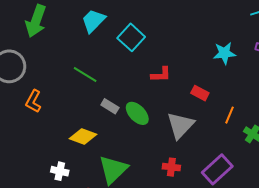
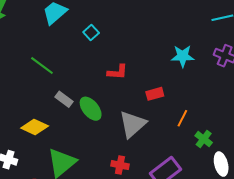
cyan square: (131, 37) -> (91, 33), size x0.6
red rectangle: (200, 93) -> (155, 94), turned -48

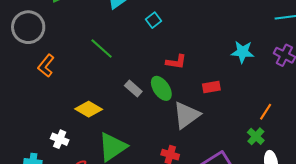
gray rectangle: (64, 99) -> (133, 88), moved
green ellipse: (91, 109) -> (161, 88), moved
orange line: (182, 118) -> (266, 112), moved

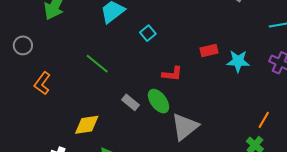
gray circle: (28, 27) -> (23, 45), size x0.6
red rectangle: (211, 87) -> (209, 51), moved
yellow diamond: (89, 109) -> (87, 125), turned -36

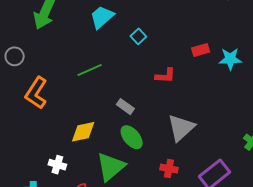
green line: (97, 64) -> (90, 70), turned -60
orange L-shape: (42, 83) -> (36, 93), size x1.4
green ellipse: (159, 101) -> (132, 137), moved

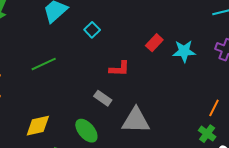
red rectangle: (201, 50) -> (154, 43), turned -30
gray rectangle: (125, 107) -> (103, 98), moved
gray triangle: (181, 128) -> (136, 120), turned 44

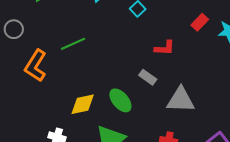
green line: (44, 64) -> (73, 44), moved
green ellipse: (86, 131) -> (120, 100), moved

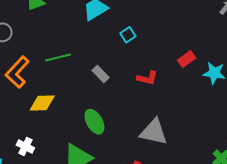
gray rectangle: (148, 77) -> (101, 74), moved
yellow diamond: (83, 104) -> (42, 103), moved

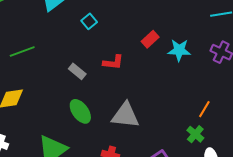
gray rectangle: (101, 74) -> (77, 71), moved
green ellipse: (94, 122) -> (80, 111), moved

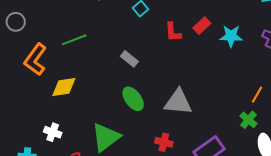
red L-shape: (113, 62) -> (173, 32), moved, turned 80

